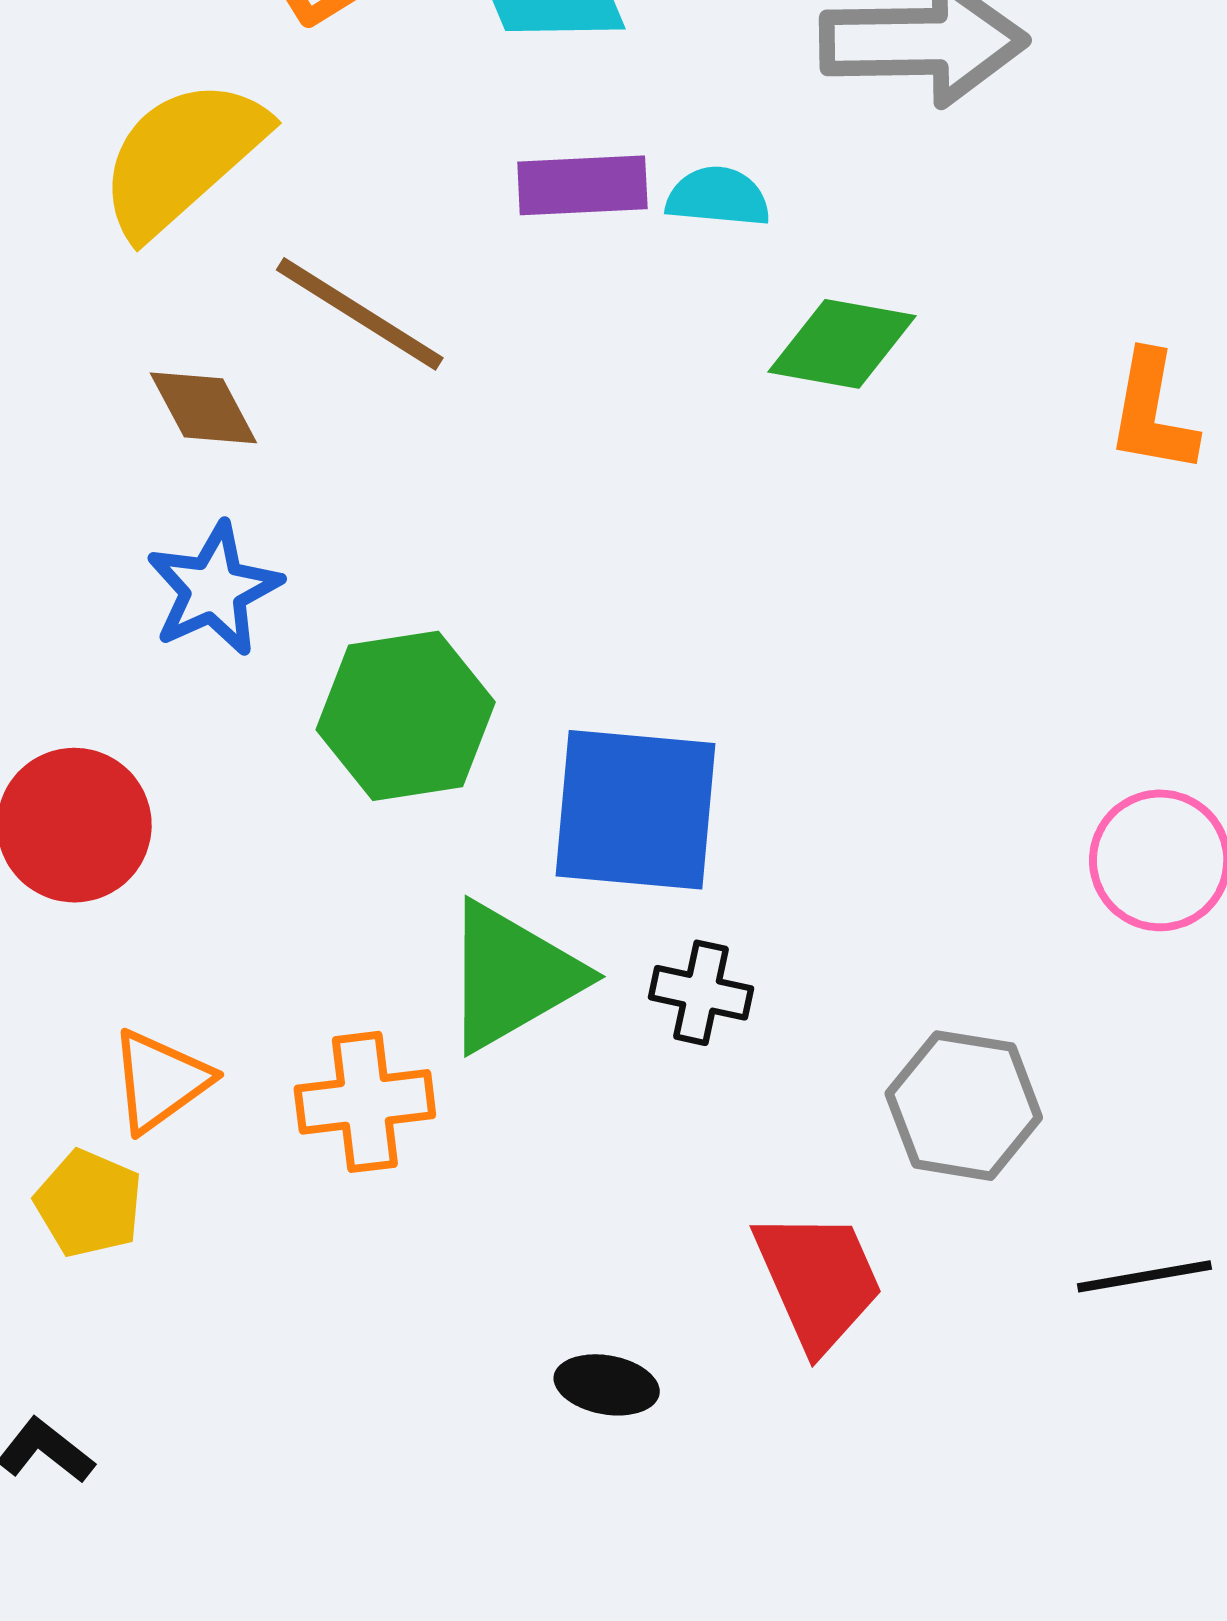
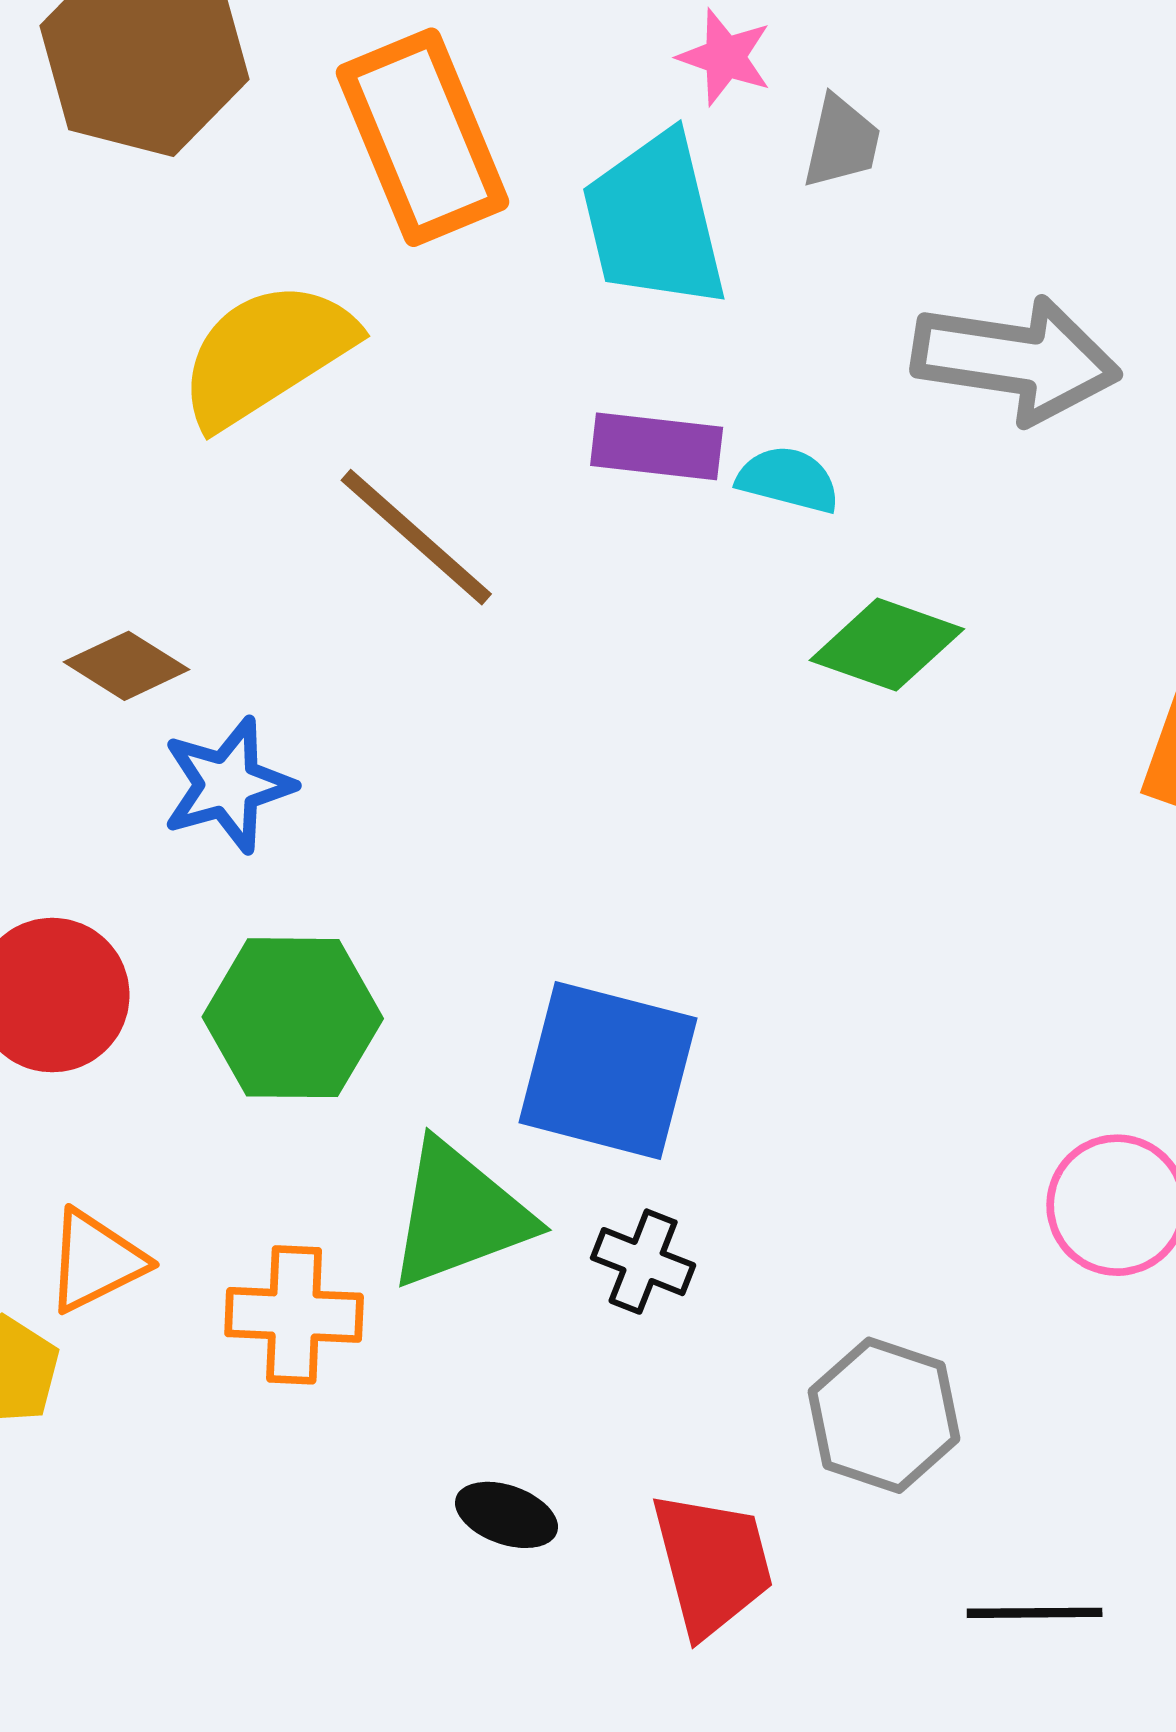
brown diamond: (203, 408) -> (126, 666), moved, turned -39
green hexagon: (406, 716) -> (293, 1018), moved
black ellipse: (607, 1385) -> (506, 1515), moved

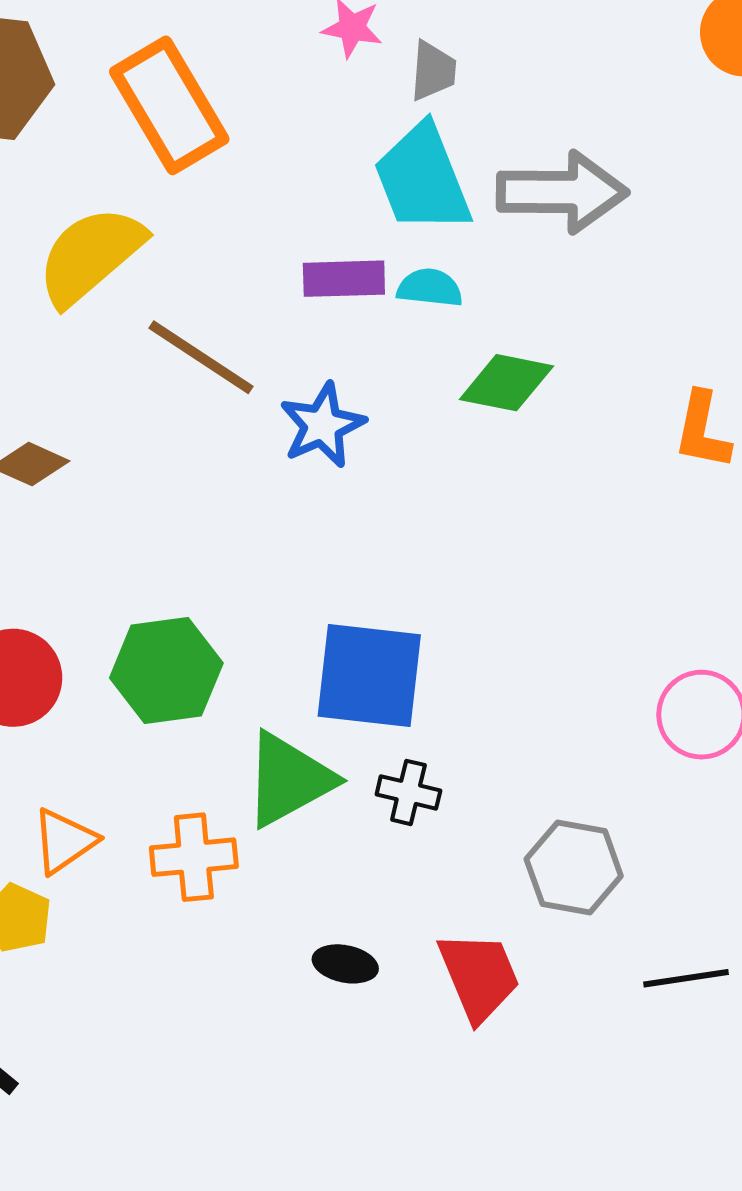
cyan trapezoid: (654, 221) -> (422, 179), moved
blue star: (228, 785) -> (322, 425), moved

